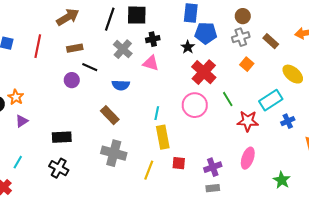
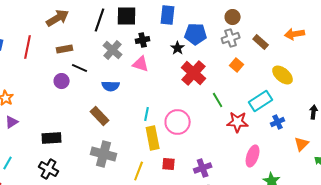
blue rectangle: (191, 13) -> (168, 15), moved
pink circle: (195, 105) -> (178, 122), moved
pink ellipse: (248, 158) -> (253, 156), moved

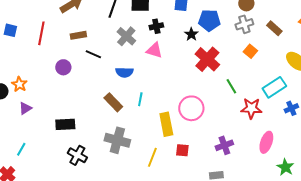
purple circle: (62, 81) -> (63, 67), moved
cyan line: (147, 114) -> (140, 99), moved
purple cross: (203, 168) -> (224, 145), moved
black cross: (49, 169) -> (77, 155), moved

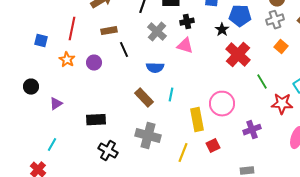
blue square: (10, 30) -> (41, 41), moved
black line: (93, 54) -> (124, 50), turned 42
orange star: (19, 84) -> (67, 60), moved
purple cross: (224, 145) -> (252, 130), moved
red square: (182, 150) -> (213, 146), turned -32

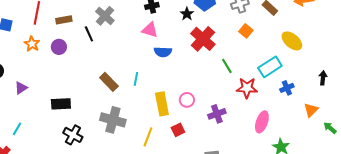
brown rectangle: (109, 31) -> (64, 20), moved
gray cross: (157, 32) -> (105, 16), moved
blue semicircle: (155, 68) -> (163, 52), moved
pink circle: (222, 104) -> (187, 100), moved, size x0.6

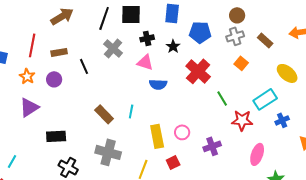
black star: (187, 14) -> (173, 46), moved
gray cross: (105, 16) -> (113, 48), moved
purple triangle: (21, 88) -> (29, 107), moved, size x1.5

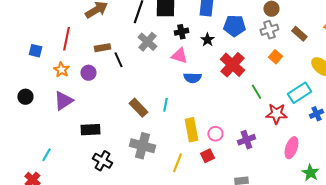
brown rectangle: (59, 52) -> (102, 48), moved
pink circle: (182, 132) -> (215, 134), moved

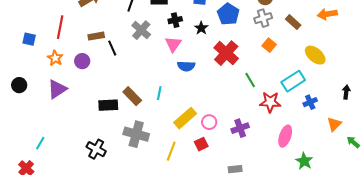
blue pentagon: (234, 26) -> (228, 14), turned 30
pink triangle: (179, 56) -> (173, 44), turned 48
black rectangle: (90, 130) -> (108, 105), moved
yellow rectangle: (191, 130) -> (185, 118), turned 60

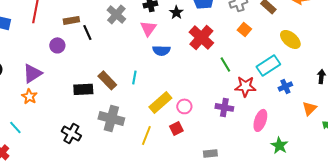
orange star: (55, 58) -> (29, 96), moved
purple cross: (240, 128) -> (224, 107), moved, turned 30
cyan line: (40, 143) -> (15, 127), turned -72

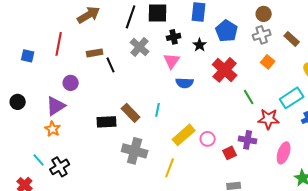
purple circle: (57, 45) -> (71, 83), moved
red square: (176, 128) -> (230, 153), moved
black cross: (71, 133) -> (60, 167), moved, turned 30

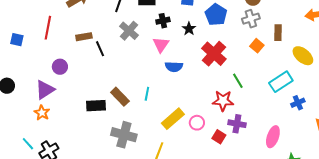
brown rectangle: (292, 39) -> (278, 33), moved, turned 49
red star: (269, 119) -> (223, 101), moved
red square: (230, 153) -> (219, 137), turned -32

